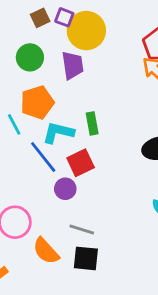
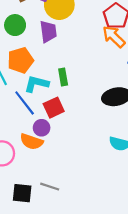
gray line: (82, 229) -> (50, 187), moved
orange semicircle: (46, 251) -> (32, 142), moved, turned -30
black square: (86, 258) -> (22, 193), moved

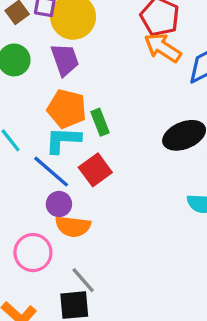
orange pentagon: (20, 60) -> (67, 109), moved, turned -30
purple circle: (42, 128) -> (59, 204), moved
gray line: (50, 187) -> (83, 280), moved, turned 42

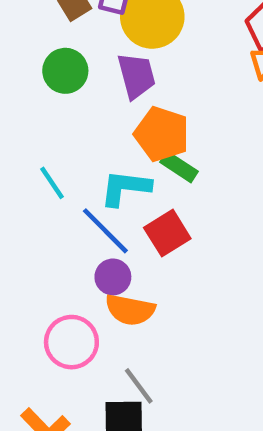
orange pentagon: (67, 109) -> (162, 134), moved
green rectangle: (100, 122) -> (179, 167), turned -40

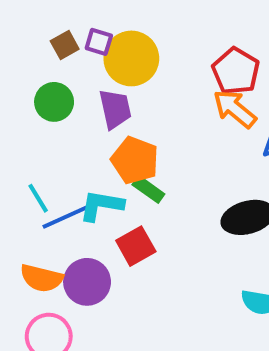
blue line: (105, 231) -> (67, 216), moved, turned -72
purple circle: (113, 277) -> (87, 282), size x1.5
orange semicircle: (130, 310) -> (42, 278), moved

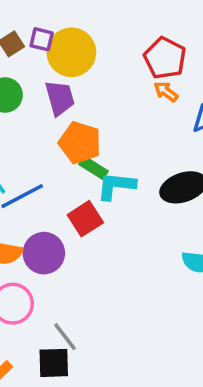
orange arrow: (235, 109) -> (166, 92), size x0.6
cyan L-shape: (101, 205) -> (116, 186), moved

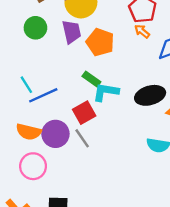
orange pentagon: (80, 143) -> (100, 42), moved
gray line: (65, 337) -> (82, 138), moved

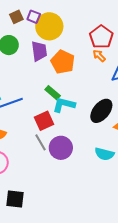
black ellipse: (150, 95) -> (101, 111), turned -40
purple circle: (55, 134) -> (61, 148), moved

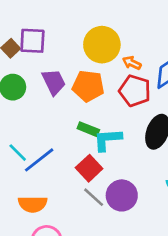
purple square: (34, 17) -> (32, 41), size x1.5
yellow circle: (49, 26) -> (102, 45), moved
red pentagon: (101, 37) -> (135, 91), moved

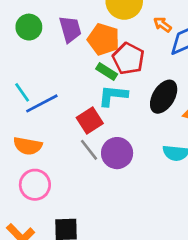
orange arrow: (132, 63) -> (162, 25), moved
red pentagon: (135, 91) -> (128, 59), moved
green rectangle: (88, 129) -> (107, 71), moved

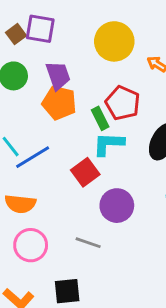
orange pentagon: (103, 39) -> (59, 103), moved
green rectangle: (107, 71) -> (100, 118), turned 35
gray line: (89, 150) -> (88, 243), moved, turned -30

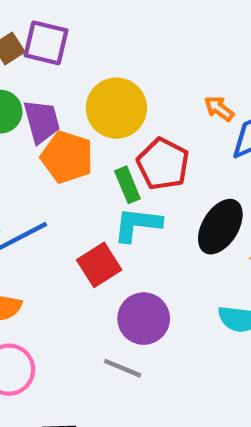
yellow circle: (114, 41) -> (116, 108), moved
purple trapezoid: (58, 75) -> (42, 121), moved
gray line: (88, 243) -> (123, 368), moved

